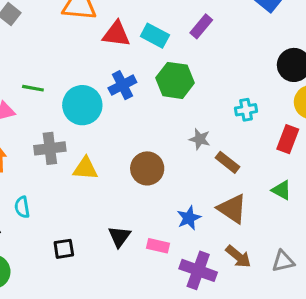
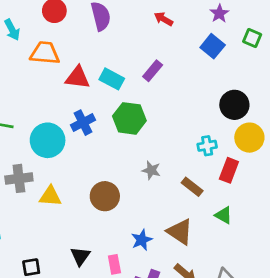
cyan cross: (246, 110) -> (207, 146), moved
brown rectangle: (228, 162) -> (192, 187), moved
pink rectangle: (158, 246) -> (114, 264), turned 66

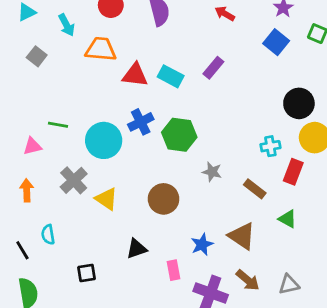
green hexagon: (129, 118) -> (179, 135), moved
gray cross: (19, 178) -> (74, 180), turned -36
yellow triangle: (50, 196) -> (106, 199), turned 30
black triangle: (80, 256) -> (136, 249), moved, turned 35

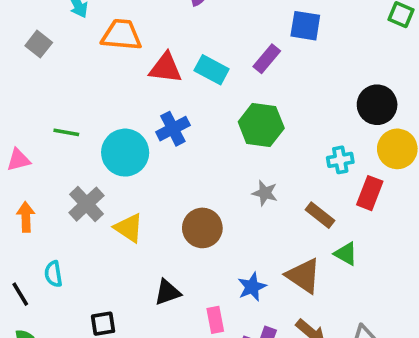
blue square: (276, 42) -> (305, 26), moved, turned -30
green hexagon: (179, 135) -> (261, 125), moved
pink triangle: (32, 146) -> (18, 160), moved
green triangle: (288, 219) -> (346, 254), moved

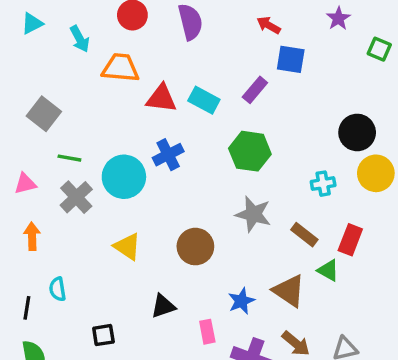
gray square: (39, 44) -> (44, 114), moved, size x1.4
gray star: (265, 193) -> (253, 214), size x1.5
red rectangle: (370, 193) -> (350, 240), moved
gray cross: (86, 204) -> (76, 197), moved
black line: (20, 294) -> (27, 308), turned 40

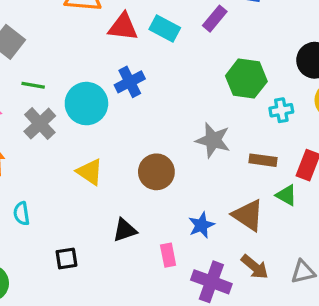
green hexagon: (250, 151) -> (246, 79), moved
brown rectangle: (304, 235) -> (263, 160), turned -30

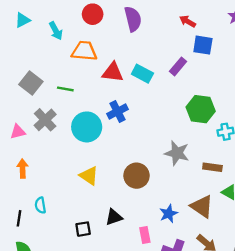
green line: (33, 85) -> (65, 89), moved
gray cross: (40, 124) -> (45, 120), moved
black square: (66, 258) -> (83, 229), moved

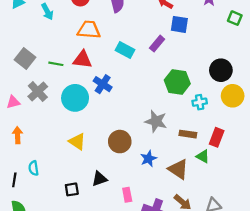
orange trapezoid: (84, 51) -> (89, 30), moved
red triangle: (113, 72) -> (82, 60), moved
blue cross: (118, 112) -> (103, 84), turned -30
blue star: (169, 214) -> (148, 159), moved

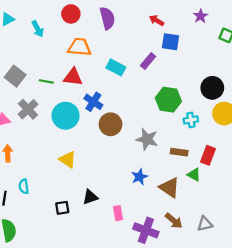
brown circle: (120, 142) -> (111, 124), moved

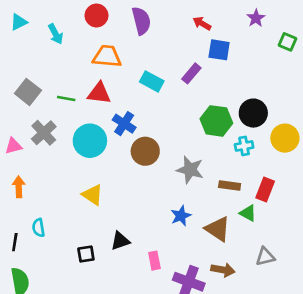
black circle: (212, 88) -> (253, 113), moved
brown arrow: (174, 221) -> (223, 270), turned -30
gray triangle: (205, 224) -> (265, 257), moved

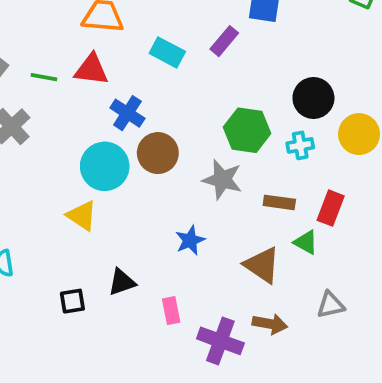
green hexagon: (216, 121) -> (247, 130), moved
cyan circle: (90, 141) -> (105, 166), moved
blue star: (181, 216) -> (190, 240), moved

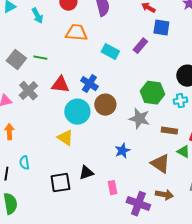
red triangle: (91, 70) -> (60, 85), moved
green line: (44, 77) -> (40, 58), moved
black square: (72, 301) -> (60, 183), size x1.5

